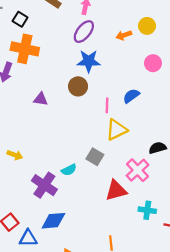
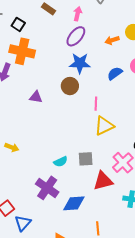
blue semicircle: (131, 96) -> (115, 73), moved
gray square: (95, 157) -> (86, 159), moved, turned -35
purple cross: (44, 185) -> (47, 188), moved
blue diamond: (53, 221) -> (74, 203), moved
blue triangle: (28, 238) -> (23, 223), turned -48

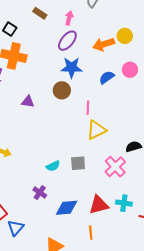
orange arrow: (112, 40) -> (104, 44), size x1.5
red triangle: (103, 181) -> (99, 205), moved
purple cross: (47, 188) -> (40, 193), size x0.6

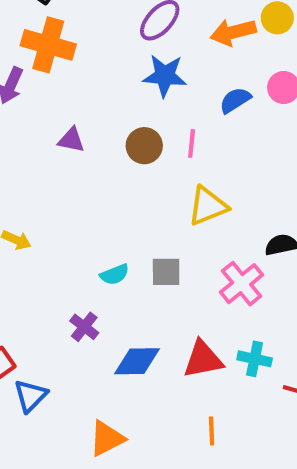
brown circle: (62, 90) -> (144, 146), moved
pink line: (88, 108) -> (192, 143), moved
orange line: (91, 233) -> (212, 431), moved

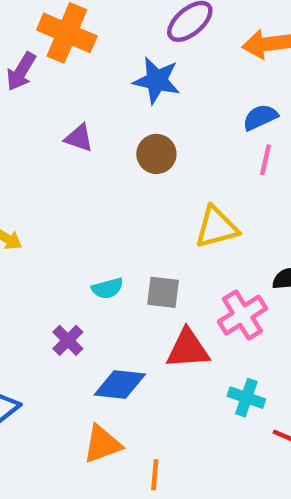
blue star: (165, 76) -> (157, 80), moved
pink line: (192, 143) -> (265, 160), moved
red triangle: (203, 359) -> (188, 349), moved
orange line: (212, 431) -> (155, 475), moved
orange triangle: (107, 438) -> (102, 444), moved

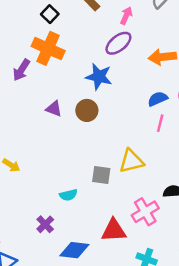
brown circle: (156, 154) -> (87, 110), moved
gray square: (163, 292) -> (101, 175), moved

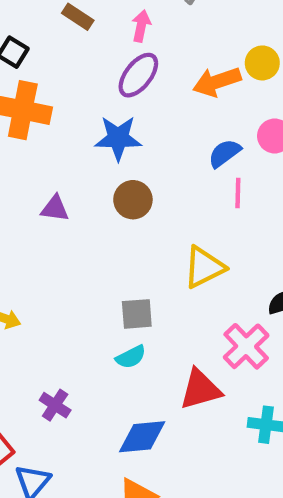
brown circle: (87, 110) -> (133, 200), moved
gray square: (101, 175) -> (137, 314), moved
cyan semicircle: (68, 195) -> (131, 357), moved
purple cross: (45, 224) -> (55, 405), moved

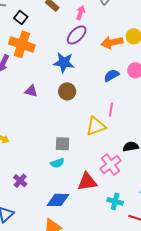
pink line: (238, 193) -> (111, 109), moved

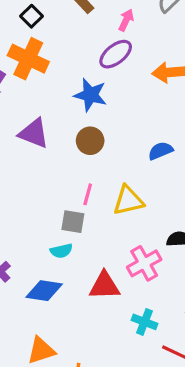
blue semicircle: (111, 75) -> (161, 151), moved
purple triangle: (31, 91) -> (34, 133), size x1.5
pink line: (111, 109) -> (88, 194), moved
blue diamond: (58, 200) -> (44, 291), moved

